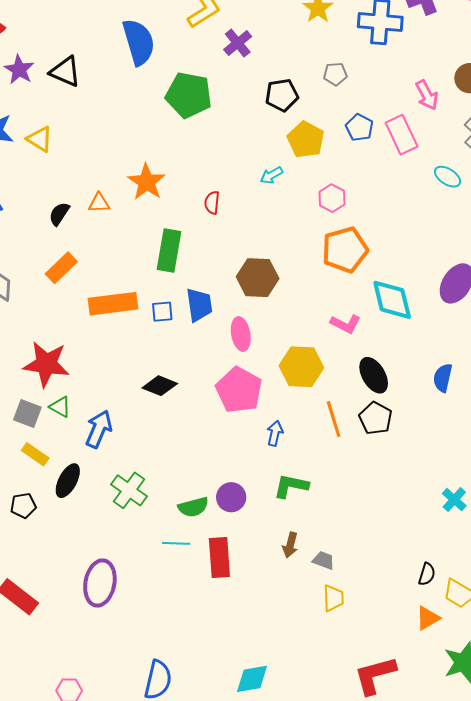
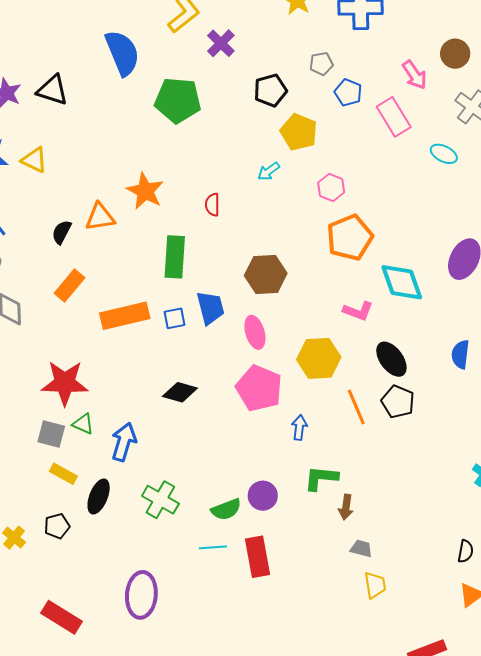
blue pentagon: (359, 127) -> (348, 93), moved
orange triangle: (99, 203) -> (100, 217), size x1.4
brown arrow: (290, 545) -> (346, 507), moved

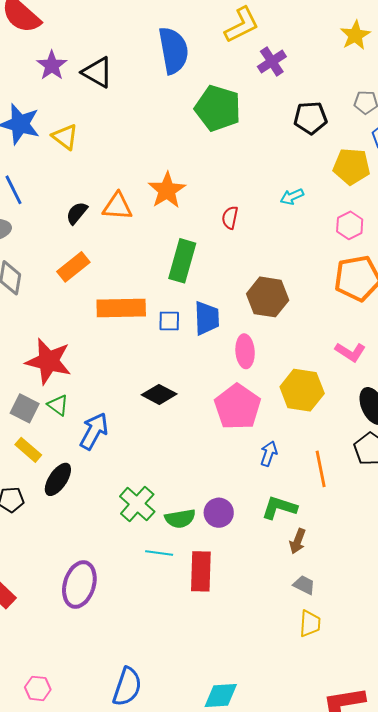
yellow pentagon: (299, 132) -> (352, 166), moved, turned -30
orange line: (356, 407) -> (321, 469), moved
green cross: (160, 500) -> (137, 504), moved

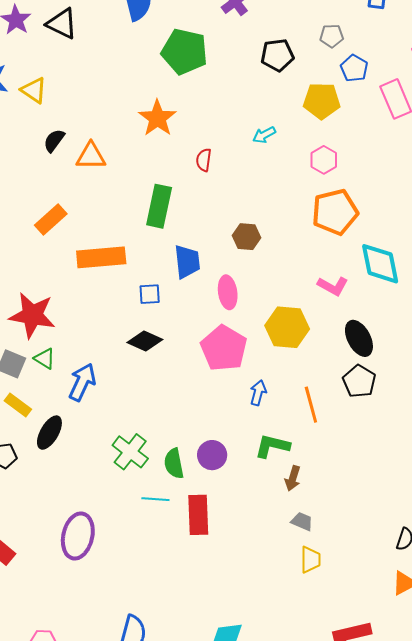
orange star: (167, 190) -> (157, 118), moved
black semicircle: (77, 213) -> (54, 141), moved
brown hexagon: (268, 297) -> (247, 237), size x0.7
blue square: (169, 321) -> (150, 294), moved
green semicircle: (180, 519) -> (174, 463), turned 92

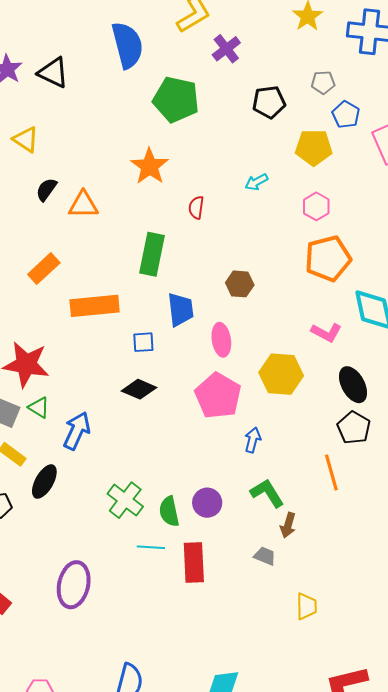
orange line: (311, 405) -> (331, 473), moved
green L-shape: (272, 446) -> (267, 493), turned 45
gray trapezoid: (302, 522) -> (265, 556), moved

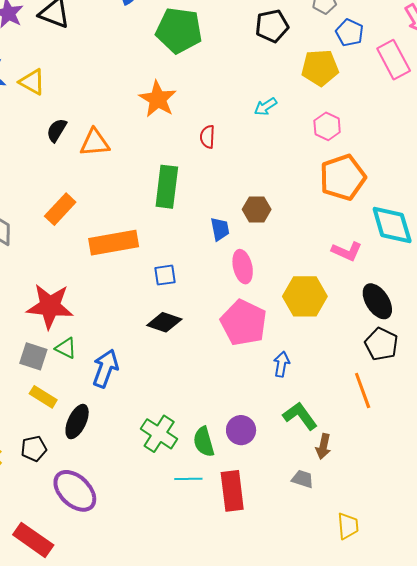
blue trapezoid: (181, 309) -> (220, 229), moved, size x0.7
purple ellipse: (74, 585) -> (75, 491), moved, turned -54

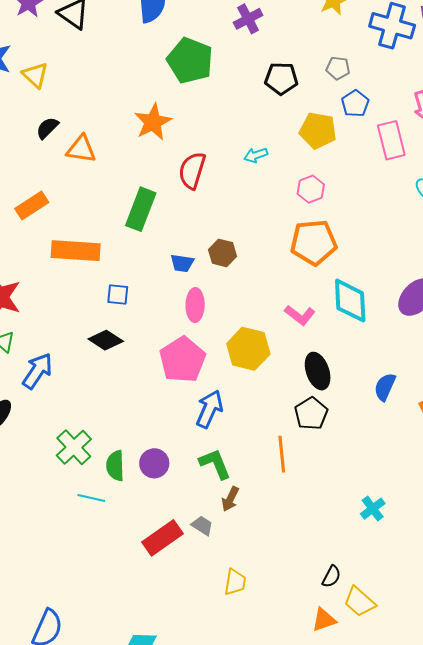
red semicircle: (207, 137) -> (192, 171), size x1.6
blue trapezoid: (220, 229) -> (182, 263), turned 95
blue arrow: (282, 364) -> (209, 409), size x1.5
red rectangle: (232, 491) -> (163, 538), moved, turned 48

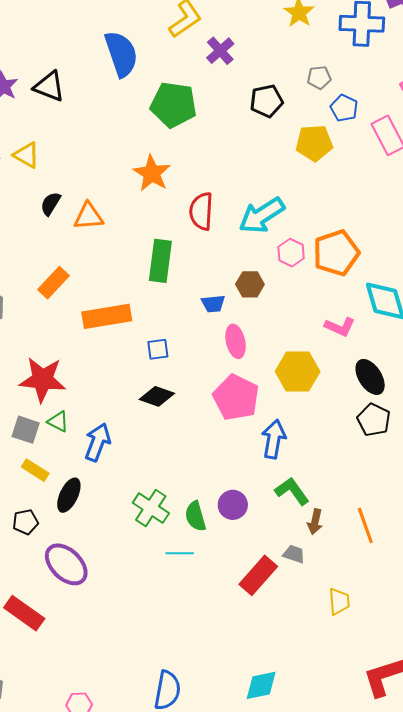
cyan arrow: (256, 155) -> (262, 215), moved, size x2.0
pink hexagon: (311, 189) -> (291, 253), moved
orange line: (282, 454) -> (365, 526), moved

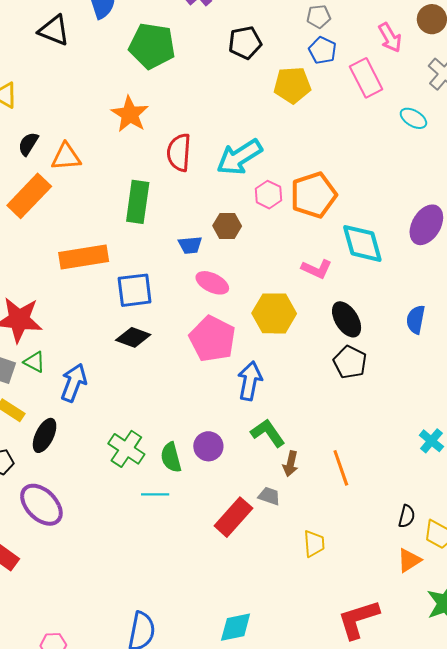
gray pentagon: (319, 78) -> (319, 16), moved
black triangle: (49, 87) -> (54, 30), moved
orange rectangle: (53, 283) -> (29, 196), moved, size x1.4
pink ellipse: (236, 341) -> (212, 283), turned -52
blue square: (158, 349) -> (135, 290), size x1.6

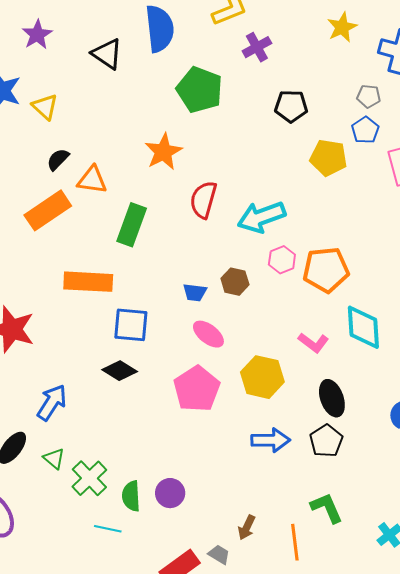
green rectangle: (138, 202) -> (132, 225), moved
green triangle: (34, 362) -> (54, 458), moved
blue arrow: (250, 381) -> (271, 440), moved, turned 66
green L-shape: (268, 433) -> (327, 508), moved

